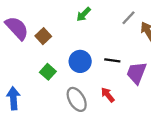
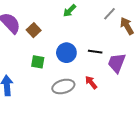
green square: (48, 72) -> (38, 62), turned -32
gray ellipse: (77, 99) -> (63, 86), turned -75

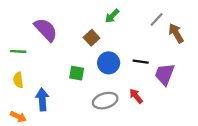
brown square: (34, 30) -> (91, 38), moved

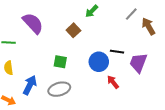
blue circle: (109, 63) -> (99, 62), moved
blue arrow: (42, 99) -> (30, 85), turned 30
gray ellipse: (105, 101) -> (59, 89), moved

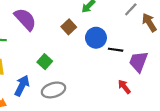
green square: (60, 62) -> (45, 62), moved, turned 32
blue circle: (99, 62) -> (96, 38), moved
red arrow: (113, 82) -> (124, 87), moved

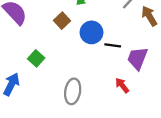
gray ellipse: (54, 90) -> (73, 91), moved, turned -65

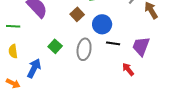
black line: (113, 45) -> (113, 43), moved
gray ellipse: (73, 91) -> (84, 49), moved

